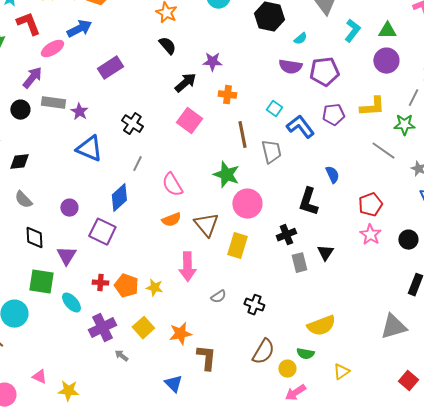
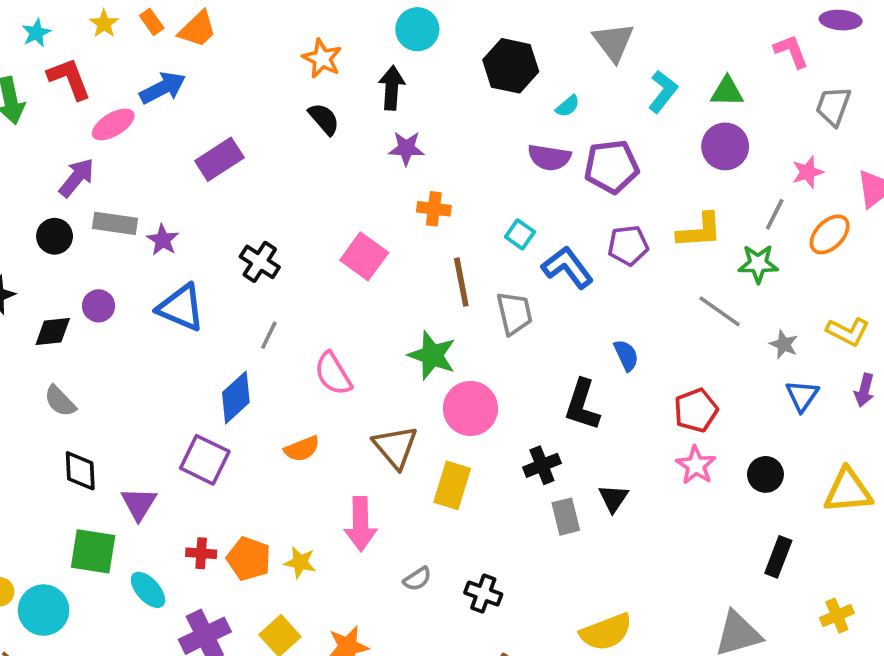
black arrow: (185, 83) -> (392, 88), moved, turned -45
purple circle: (69, 208) -> (99, 306), moved
orange semicircle: (171, 220) -> (302, 449), moved

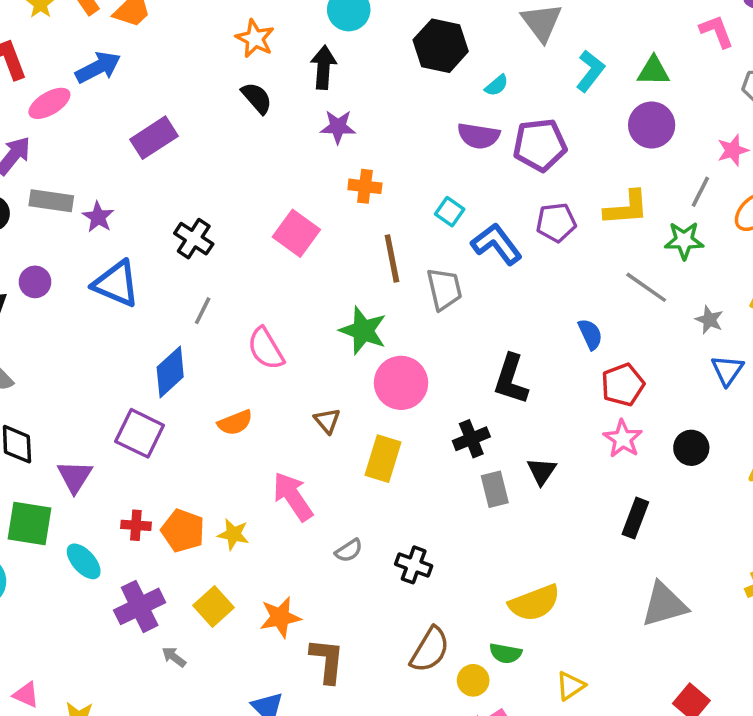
blue semicircle: (626, 355) -> (590, 334), moved
brown triangle: (395, 447) -> (327, 421), size x0.6
pink arrow: (361, 524) -> (293, 496), turned 147
black rectangle: (778, 557) -> (635, 518), moved

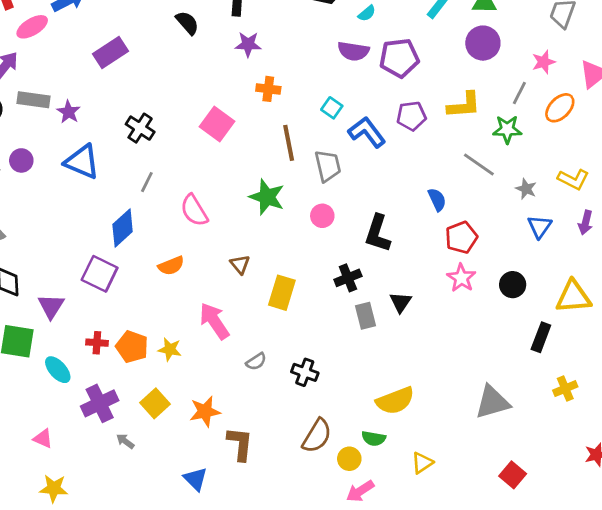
pink circle: (401, 383) -> (322, 216), moved, size x0.6
black rectangle: (635, 518) -> (541, 337), moved
pink triangle: (26, 695) -> (43, 438), moved

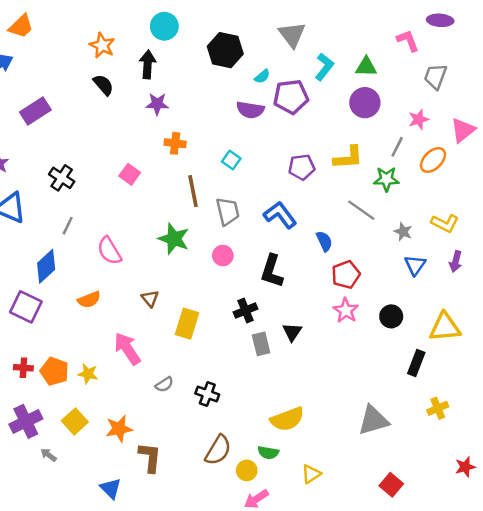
purple pentagon: (399, 58) -> (291, 97), moved
pink square: (217, 124) -> (130, 174), size x0.7
blue L-shape: (367, 132) -> (280, 215), moved

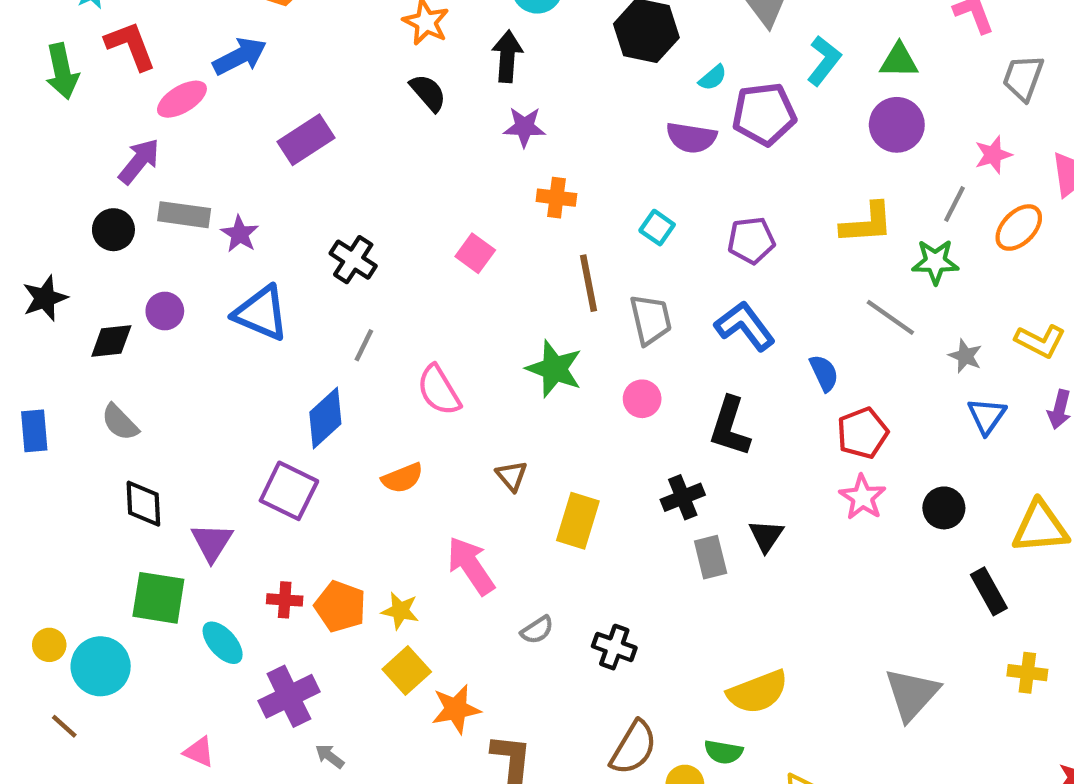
purple pentagon: (302, 167) -> (751, 240), moved
black rectangle: (416, 363) -> (989, 591), turned -50
yellow cross: (438, 408) -> (1027, 673), turned 30
gray triangle: (373, 420) -> (912, 694), turned -32
yellow square: (75, 421) -> (407, 671), moved

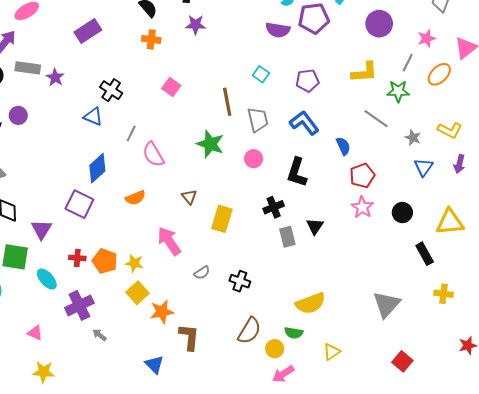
orange cross: (556, 198) -> (151, 39), moved
blue triangle: (261, 313) -> (93, 116), moved, size x0.7
gray line: (364, 345) -> (131, 133), moved

